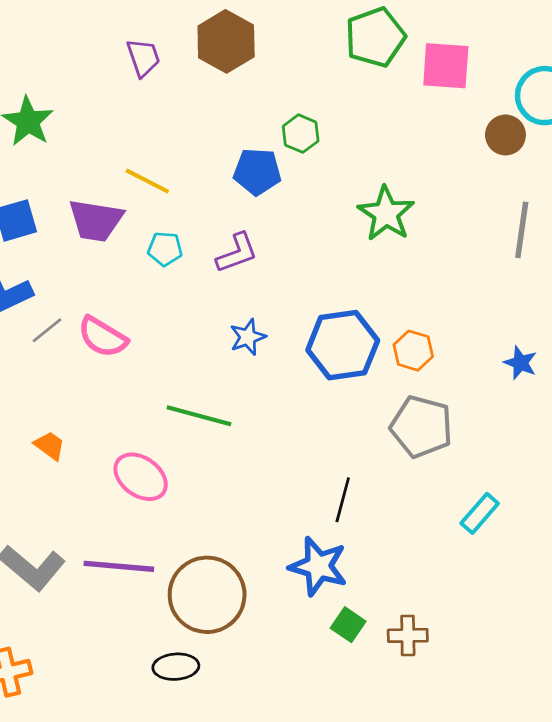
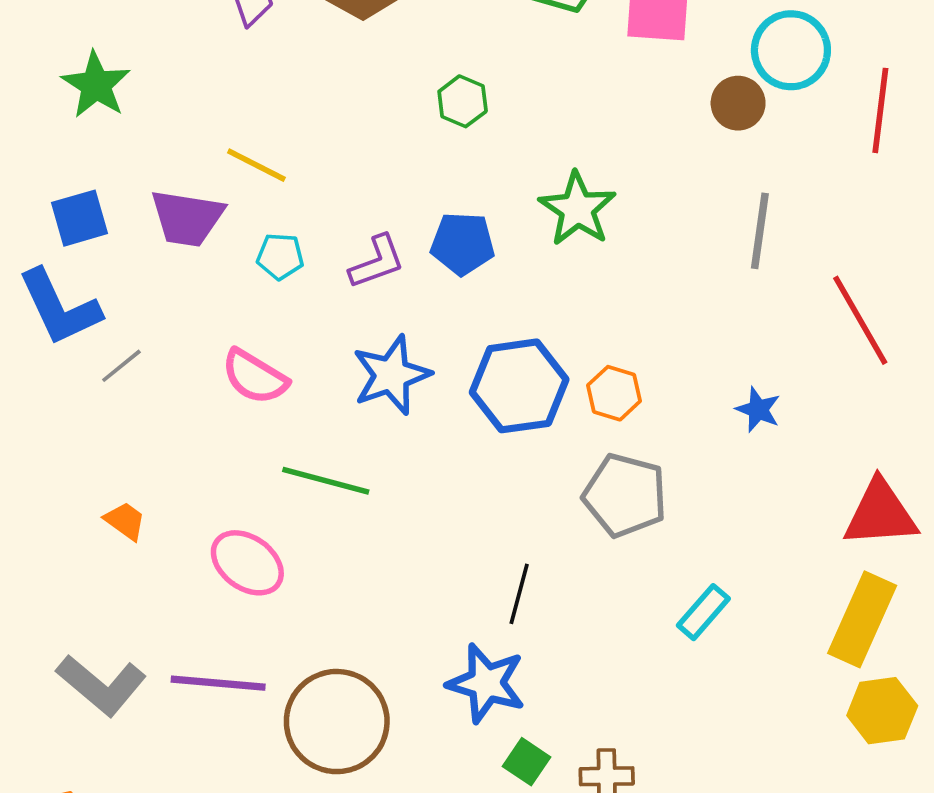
blue pentagon: (257, 172) -> (463, 244), moved
pink semicircle: (103, 337) -> (255, 377), moved
blue star: (248, 337) -> (391, 375), size x1.6

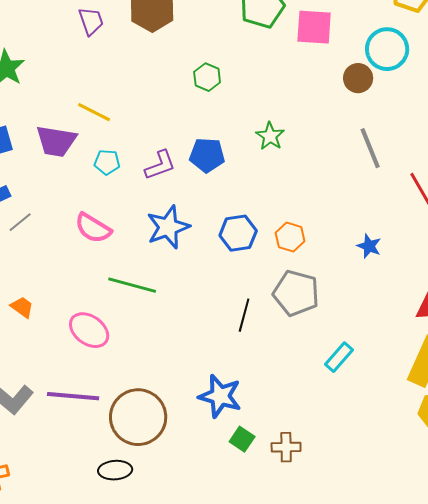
green star: (578, 209) -> (270, 136), size x0.7
gray line: (760, 231) -> (370, 148), turned -30
blue hexagon: (519, 386) -> (238, 233), size x0.7
black line: (519, 594) -> (244, 315), moved

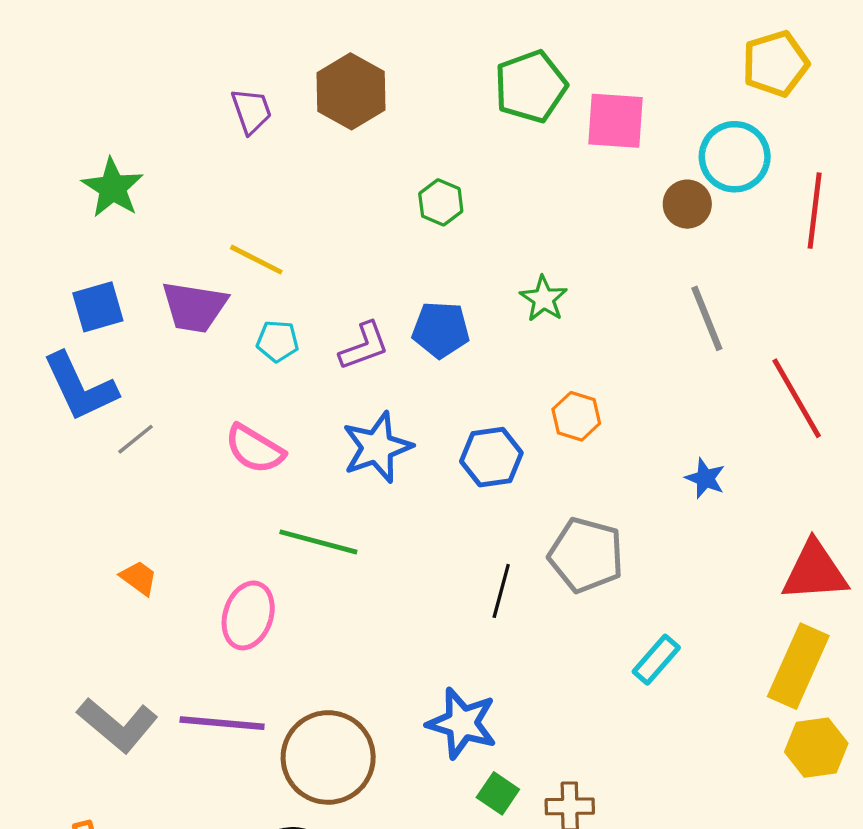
orange hexagon: (290, 237) -> (576, 416), moved
pink ellipse: (89, 330) -> (248, 615), turned 72

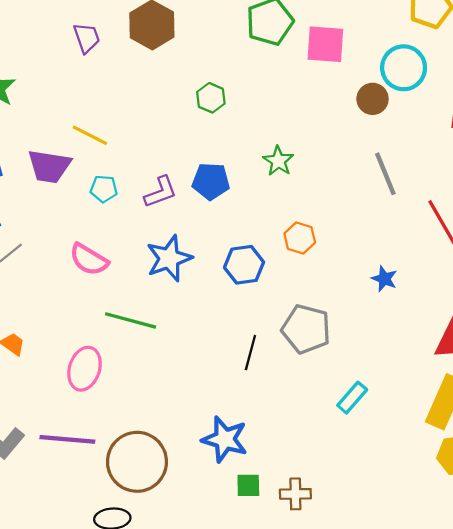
green square: (498, 793) -> (248, 485), turned -35

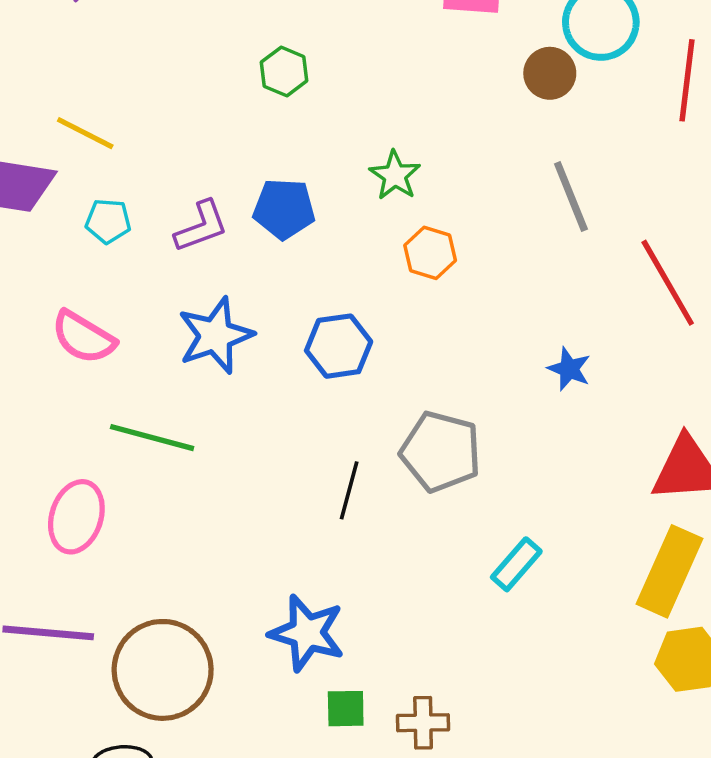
orange hexagon: (300, 238) -> (430, 253), moved

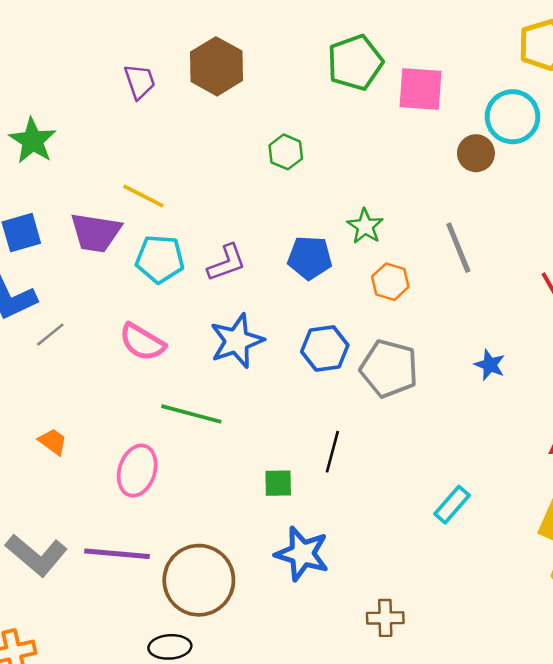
gray line: (571, 196) -> (458, 248), moved
blue pentagon: (284, 209) -> (310, 258), moved
cyan pentagon: (108, 221) -> (160, 259), size x1.5
gray pentagon: (441, 452) -> (389, 369), moved
green square: (346, 709) -> (278, 483), moved

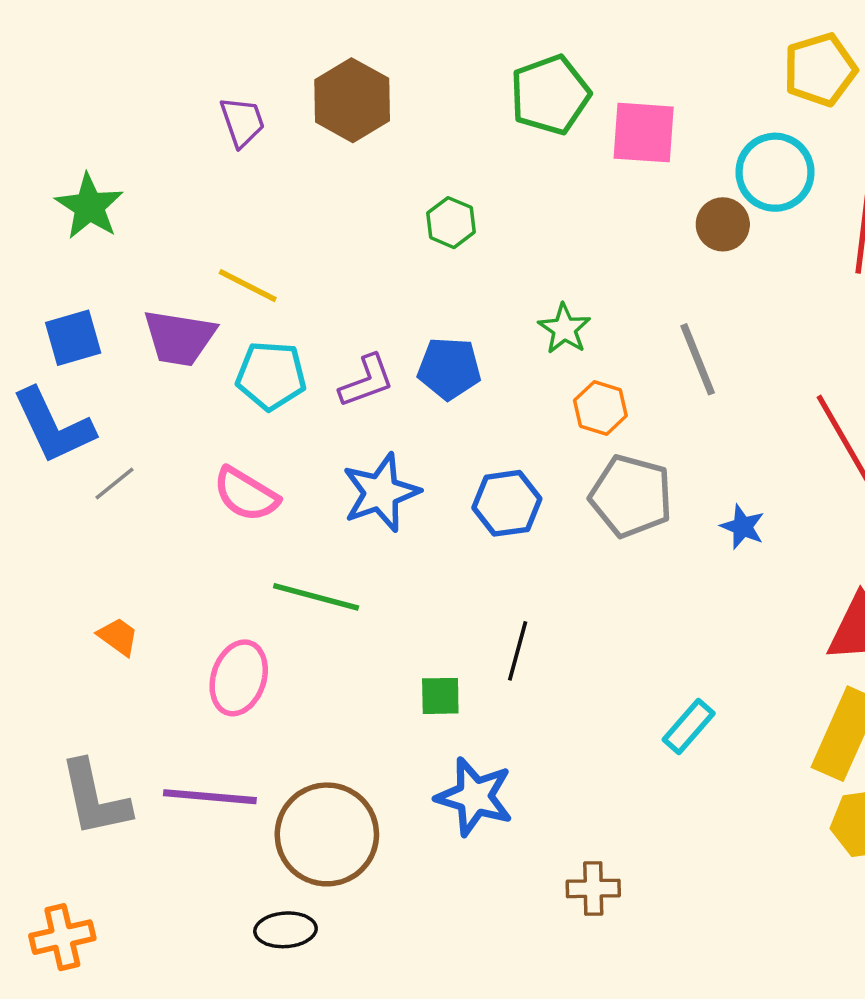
blue pentagon: (310, 258) -> (449, 368), moved
gray pentagon: (389, 369) -> (631, 496), moved
gray L-shape: (36, 555) -> (95, 798), turned 38

